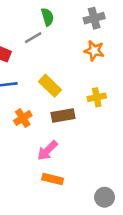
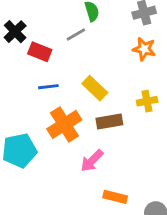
orange cross: (23, 118) -> (64, 124), size x1.6
orange rectangle: (53, 179) -> (115, 197), moved

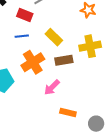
red rectangle: (40, 52) -> (25, 15), moved
yellow cross: (147, 101) -> (90, 46), size x1.5

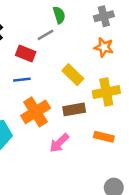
yellow rectangle: (54, 37) -> (73, 75), moved
orange rectangle: (68, 113) -> (104, 137), moved

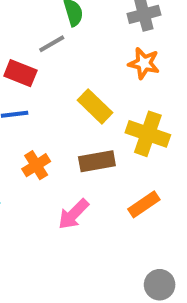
yellow cross: (106, 92) -> (148, 134), turned 30
orange cross: (36, 112) -> (36, 165), size x0.6
orange rectangle: (104, 137) -> (144, 204), turned -48

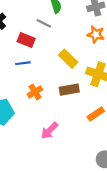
gray line: (52, 44) -> (44, 23), turned 56
pink arrow: (73, 214) -> (49, 131), moved

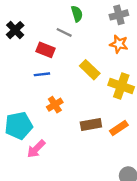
brown rectangle: (69, 90) -> (91, 124), moved
pink arrow: (49, 131) -> (36, 149), moved

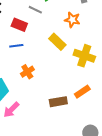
orange star: (119, 44) -> (72, 20), moved
brown rectangle: (91, 124) -> (58, 102), moved

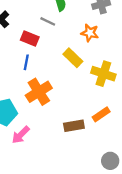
blue line: (16, 46) -> (26, 62), turned -72
orange cross: (27, 72) -> (39, 92), size x1.6

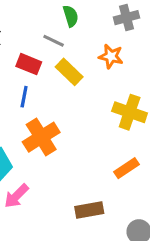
yellow rectangle: (73, 58) -> (69, 72), moved
brown rectangle: (74, 126) -> (89, 210), moved

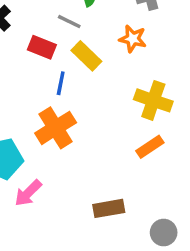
blue line: (24, 97) -> (61, 83), moved
orange rectangle: (127, 168) -> (150, 147), moved

